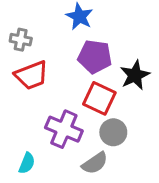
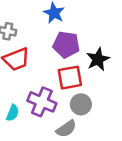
red square: (99, 98) -> (70, 78), turned -35
cyan semicircle: (27, 163) -> (13, 113), moved

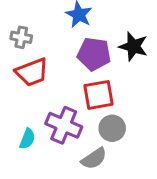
black star: (98, 59) -> (133, 46), moved, turned -30

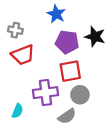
purple cross: (64, 125) -> (45, 93), turned -30
cyan semicircle: (27, 139) -> (18, 111), moved

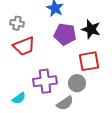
red square: (70, 71) -> (89, 61), moved
cyan semicircle: (18, 111) -> (19, 98), turned 32

